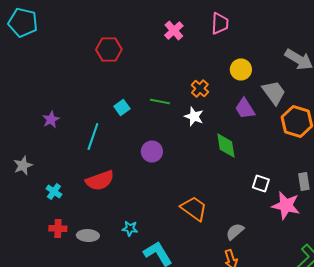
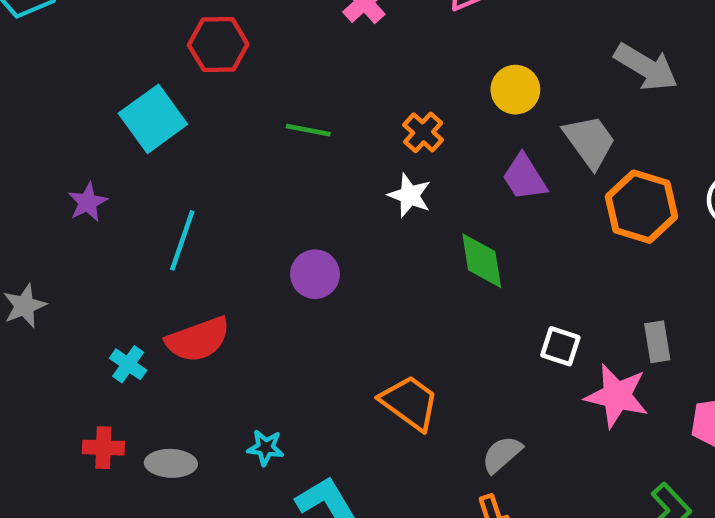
green line: (160, 102) -> (308, 130), moved
cyan square: (122, 108) -> (153, 119), moved, size x1.8
cyan cross: (54, 192) -> (128, 364), moved

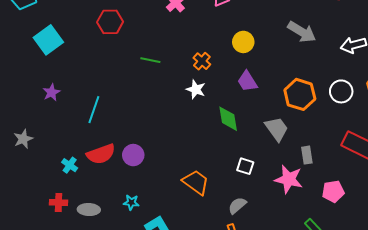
cyan square: (153, 119) -> (48, 40), moved
gray trapezoid: (590, 141) -> (277, 129), moved
purple circle: (315, 274) -> (133, 155), moved
white square: (560, 346) -> (245, 166), moved

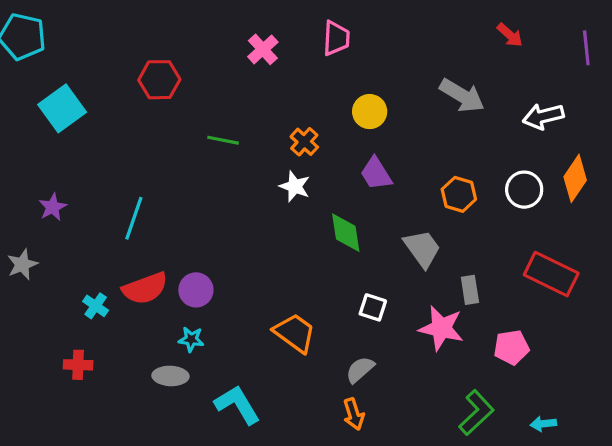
purple star: (51, 92) -> (53, 207), moved
orange hexagon: (300, 94) -> (459, 194), size x0.7
cyan star: (131, 202) -> (191, 339), moved
gray ellipse: (89, 210) -> (170, 376), moved

